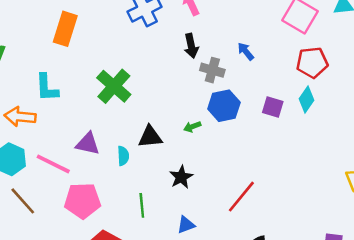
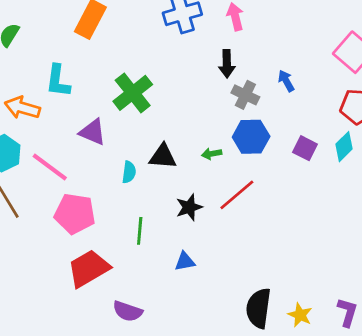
purple triangle: (88, 144) -> (93, 132), moved
red line: (241, 197) -> (237, 195), moved

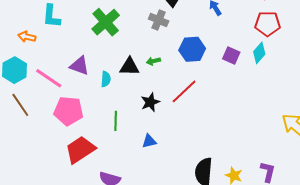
gray cross: (245, 95) -> (159, 20), moved
orange arrow: (22, 108) -> (27, 37), size x0.7
purple triangle: (93, 132) -> (79, 66), moved
green arrow: (212, 154) -> (153, 61), moved

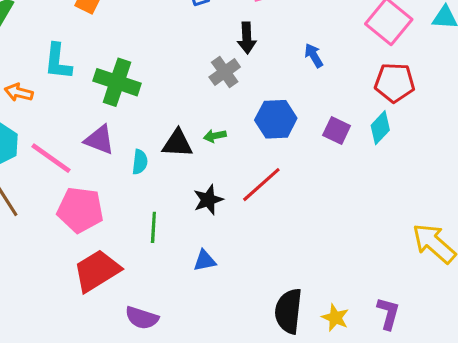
gray cross: (159, 20) -> (225, 72), turned 30
green cross: (106, 22) -> (117, 82), moved, turned -32

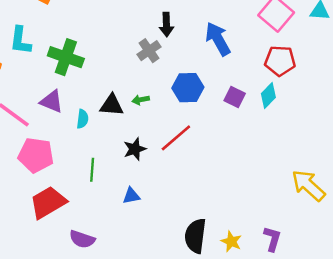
blue arrow: (314, 55) -> (218, 39), size x1.8

